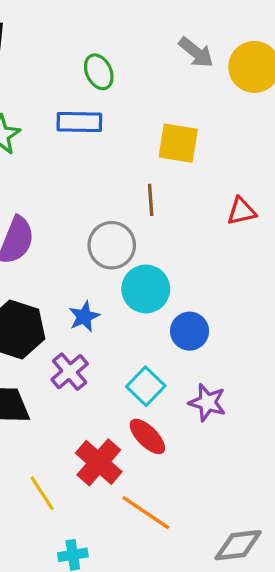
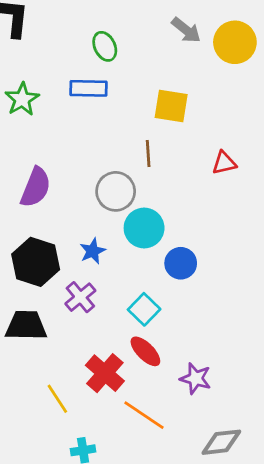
purple star: (207, 402) -> (196, 378), moved

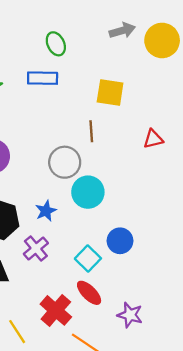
gray arrow: (186, 30) -> (122, 31), turned -55
blue circle: (181, 263) -> (120, 241), moved

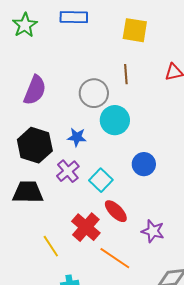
brown line: (91, 131) -> (126, 74), moved
blue star: (46, 211) -> (77, 137), turned 30
cyan square: (88, 258) -> (101, 180), moved

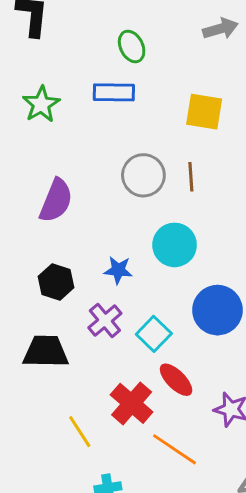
gray circle: (94, 93) -> (143, 175), moved
black hexagon: (35, 145) -> (56, 282), size x0.7
blue circle: (144, 164) -> (217, 310), size x1.4

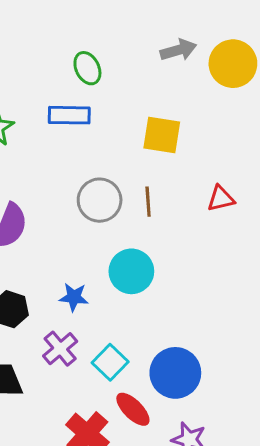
blue circle: (217, 310) -> (175, 373), moved

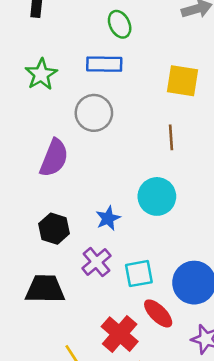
gray circle: (100, 200) -> (94, 113), moved
blue star: (74, 297) -> (108, 218), turned -30
cyan square: (110, 362) -> (139, 274), turned 36

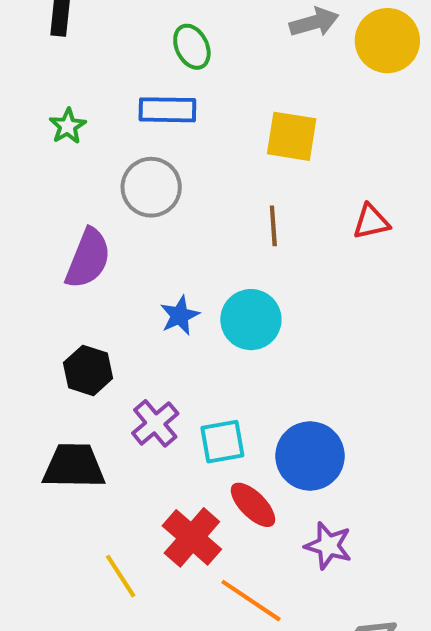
green star: (41, 74) -> (68, 126), size x0.7
blue star: (108, 218) -> (180, 315), moved

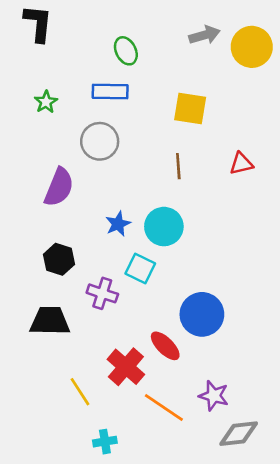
purple cross: (155, 423) -> (102, 293), turned -32
cyan square: (222, 442) -> (140, 268), moved, turned 36
purple star: (328, 546) -> (214, 396), moved

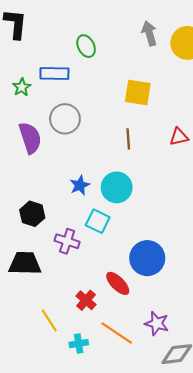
gray arrow: (205, 35) -> (149, 33), turned -90
blue rectangle: (110, 91) -> (54, 73), moved
purple semicircle: (59, 187) -> (30, 138), moved, turned -40
red cross: (126, 367) -> (86, 300), size x0.7
cyan cross: (105, 442) -> (79, 344), moved

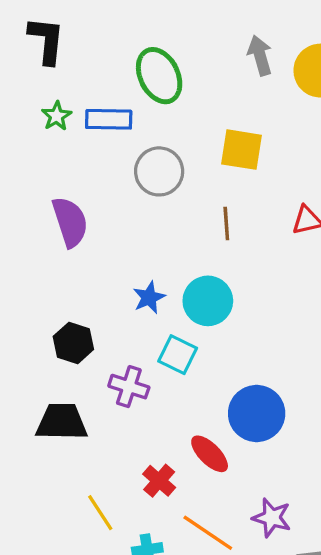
green ellipse: (86, 46) -> (159, 76), size x1.5
green star: (22, 87) -> (57, 116), moved
gray circle: (65, 119) -> (159, 171), moved

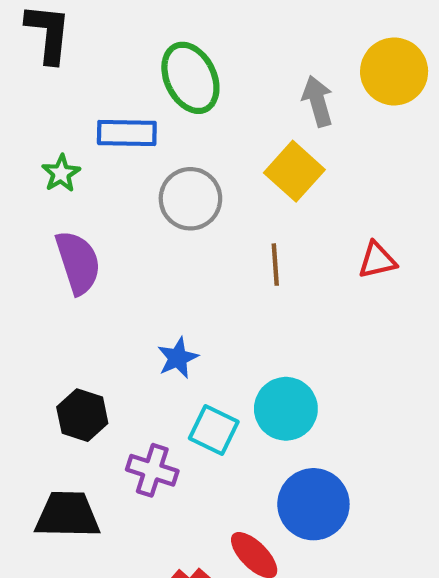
gray arrow: (260, 55) -> (318, 101), moved
green star: (57, 116) -> (61, 173), moved
yellow square: (241, 150) -> (294, 171), turned 33
cyan circle: (208, 301) -> (286, 409), moved

